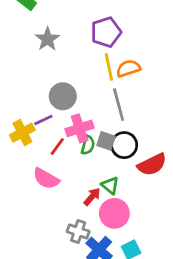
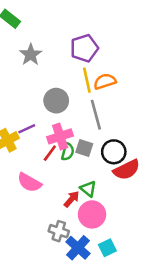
gray circle: (63, 96) -> (56, 101), moved
black circle: (124, 145) -> (114, 152), moved
red line: (57, 146) -> (50, 153), moved

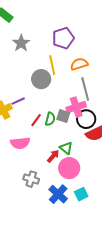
yellow line: (87, 80) -> (52, 65), moved
gray line: (96, 115) -> (85, 89), moved
pink cross: (60, 136) -> (76, 107), moved
pink semicircle: (29, 182) -> (20, 143), turned -36
gray cross: (59, 231) -> (31, 179), moved

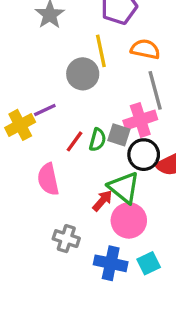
orange semicircle: (79, 64) -> (145, 49), turned 30
black circle: (86, 119) -> (144, 155), moved
pink semicircle: (20, 143) -> (48, 179), turned 84
green triangle: (66, 148) -> (124, 188), size x1.5
blue cross: (58, 194) -> (111, 263), turned -30

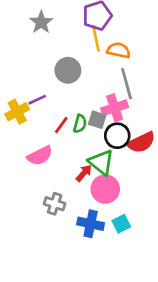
yellow line: (101, 51) -> (96, 38), moved
pink semicircle: (48, 179) -> (40, 156), turned -105

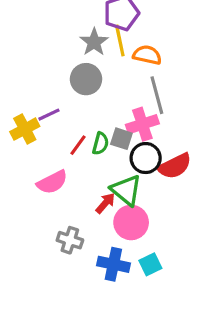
gray star: (41, 22) -> (94, 42), moved

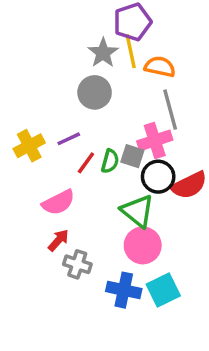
purple line: (49, 115) -> (69, 139), moved
red arrow: (105, 203) -> (58, 240), moved
cyan square: (150, 264) -> (163, 290), size x1.4

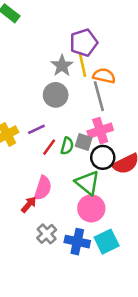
gray line: (170, 110) -> (99, 96), moved
pink semicircle: (58, 202) -> (43, 188), moved, turned -45
gray cross: (77, 264) -> (47, 234), moved, turned 30

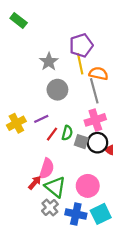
gray star: (62, 66) -> (49, 62), moved
gray square: (84, 142) -> (81, 142), moved
green triangle: (87, 183) -> (55, 187), moved

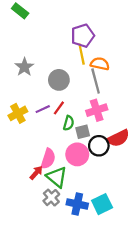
gray star: (49, 62) -> (24, 67), moved
red line: (52, 134) -> (59, 108), moved
gray square: (81, 142) -> (83, 132), turned -32
black circle: (97, 143) -> (99, 146), moved
pink circle: (88, 186) -> (77, 154), moved

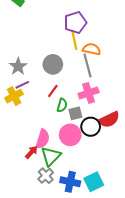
gray star: (24, 67) -> (18, 66), moved
purple line: (43, 109) -> (22, 85), moved
green triangle: (57, 177) -> (51, 156), turned 35

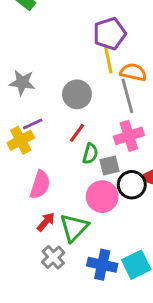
gray star: (18, 66) -> (22, 83), moved, turned -30
pink semicircle: (43, 139) -> (40, 185), moved
gray cross: (46, 176) -> (53, 257), moved

